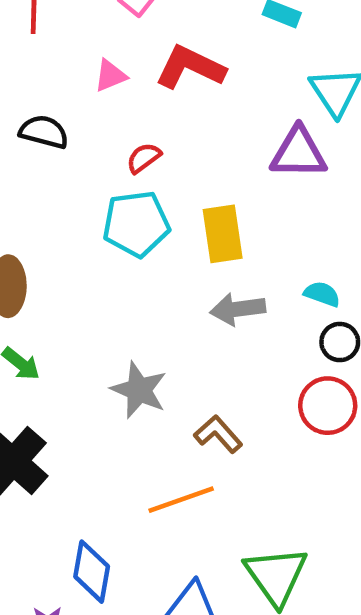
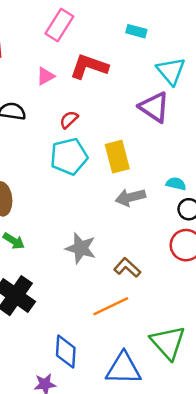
purple triangle: (299, 153) -> (154, 107), turned 40

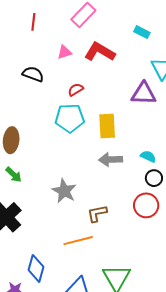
purple triangle: (154, 107) -> (144, 94), turned -44
brown L-shape: (127, 268) -> (97, 213), turned -65

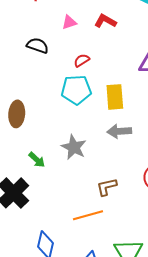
red L-shape: (100, 52) -> (105, 21), size x0.7
green arrow: (14, 175) -> (37, 160), moved
gray star: (64, 191) -> (74, 147), moved

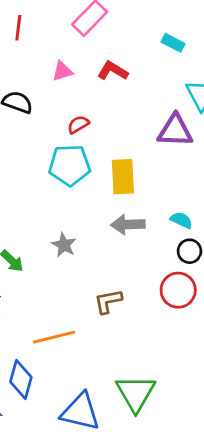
gray star: (74, 147) -> (64, 245), size x0.7
orange line: (88, 215) -> (54, 337), moved

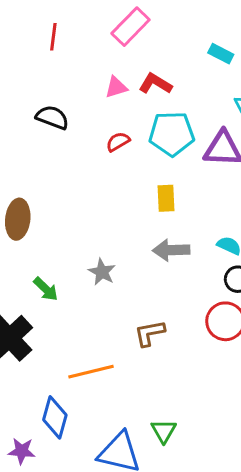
pink triangle: (62, 71) -> (116, 87), moved
cyan pentagon: (70, 165) -> (172, 134), moved
yellow rectangle: (123, 177) -> (166, 198), size x0.7
green triangle: (136, 393) -> (164, 431), moved, size x0.6

